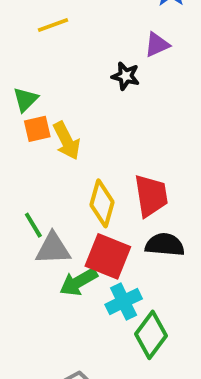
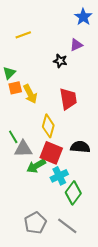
red trapezoid: (151, 196) -> (68, 99), moved

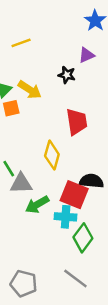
yellow arrow: (30, 94) -> (30, 90), moved, turned -30
red square: (51, 153) -> (74, 195), moved
cyan cross: (59, 176) -> (66, 217), turned 30
gray pentagon: (35, 223) -> (24, 283), moved, turned -30

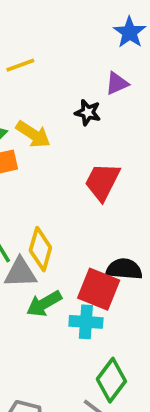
red trapezoid: (77, 122) -> (102, 182), turned -144
yellow diamond: (52, 155) -> (40, 249), moved
green diamond: (83, 238) -> (111, 380), moved

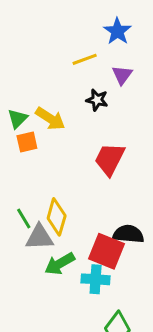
blue star: (130, 32) -> (117, 31), moved
yellow line: (20, 65) -> (85, 59), moved
purple triangle: (117, 83) -> (122, 75), turned -30

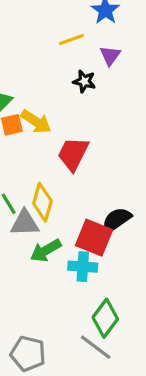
yellow arrow: (50, 119) -> (36, 122), moved
red trapezoid: (110, 159) -> (73, 154), moved
black semicircle: (128, 234) -> (117, 220), turned -40

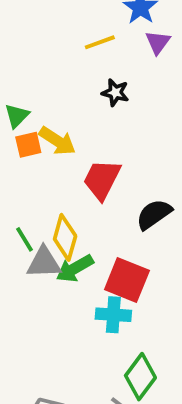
purple triangle: (110, 56) -> (158, 42), moved
black semicircle: (117, 220) -> (154, 214), moved
green arrow: (46, 250) -> (75, 268), moved

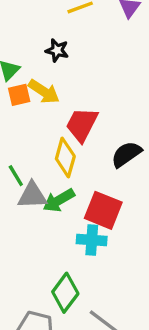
black star: (115, 93) -> (57, 50), moved
yellow diamond: (65, 237) -> (65, 158), moved
green diamond: (140, 377) -> (65, 293), moved

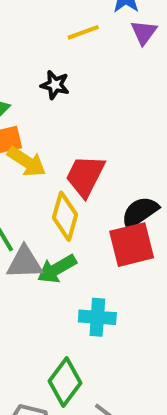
yellow arrow: (44, 92) -> (27, 162), moved
red square: (103, 210) -> (132, 245), moved, turned -36

